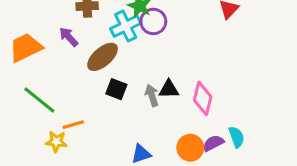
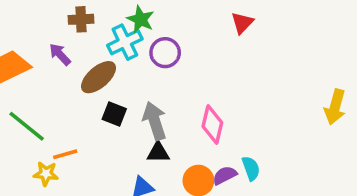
purple circle: (153, 21) -> (165, 53), moved
black triangle: (169, 89) -> (158, 153), moved
gray arrow: (152, 95) -> (155, 121), size x1.5

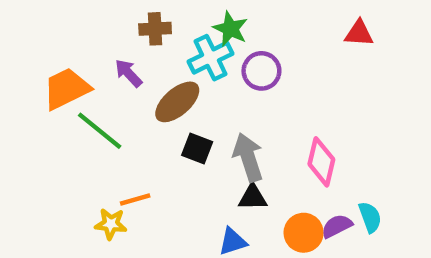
red triangle: (242, 23) -> (359, 33), turned 50
green line: (27, 126) -> (100, 131), moved

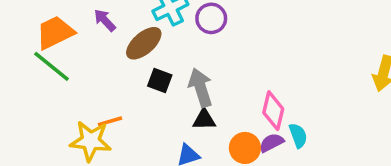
green line: (100, 131) -> (51, 66), moved
pink diamond: (321, 162) -> (273, 111), moved
yellow star: (111, 224) -> (91, 141), size x1.6

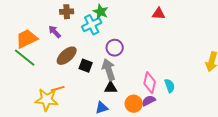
purple circle: (211, 18) -> (115, 48), moved
brown ellipse: (144, 43) -> (67, 56), moved
cyan semicircle: (298, 136) -> (170, 86), moved

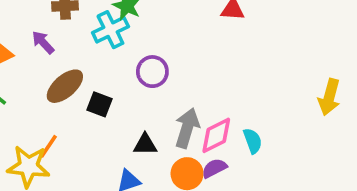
gray arrow: (109, 70) -> (187, 128), moved, turned 35
pink diamond: (150, 83) -> (216, 135), turned 50
orange line: (58, 89) -> (49, 146), turned -40

